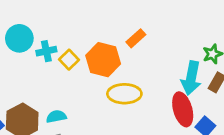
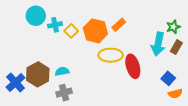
orange rectangle: (136, 38) -> (119, 25), moved
red ellipse: (183, 109) -> (133, 66), moved

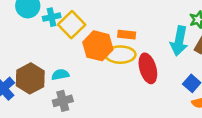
orange rectangle: (119, 25) -> (127, 35), moved, turned 48
yellow square: (71, 31) -> (72, 25), size x1.5
orange hexagon: (95, 31) -> (98, 46), moved

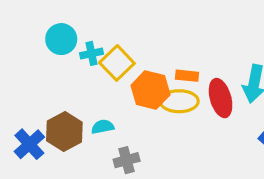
red ellipse: (148, 68) -> (221, 98), moved
gray cross: (63, 101) -> (127, 160), moved

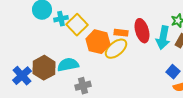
red ellipse: (221, 98) -> (142, 31), moved
yellow ellipse: (179, 101) -> (116, 49), turned -40
cyan semicircle: (103, 127) -> (68, 65), size x1.5

